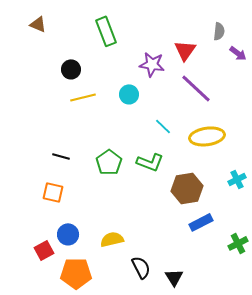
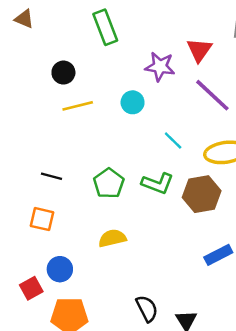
brown hexagon: (187, 188) -> (202, 194), moved
yellow semicircle: (112, 239) -> (112, 238), moved

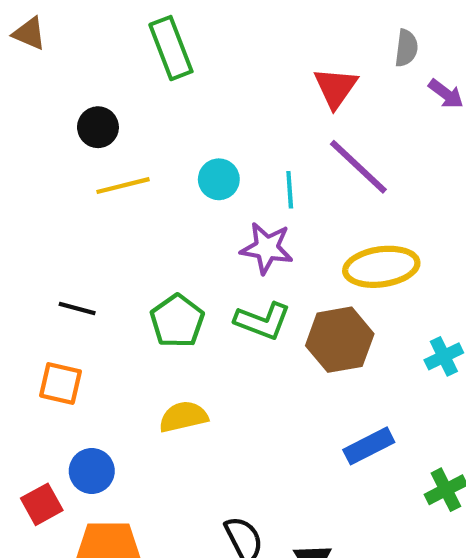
purple star: (160, 67) -> (267, 248), moved
cyan line: (173, 140) -> (290, 190), moved, turned 42

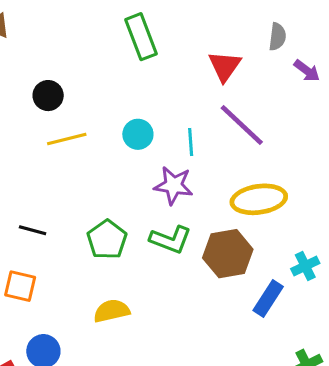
green rectangle: (171, 48) -> (141, 37), moved
blue rectangle: (369, 446) -> (268, 299), moved, turned -30

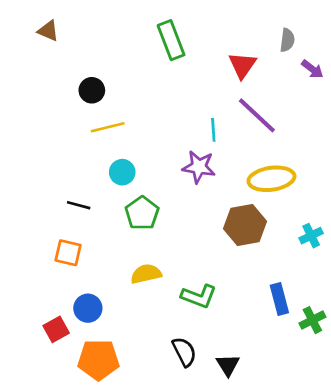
cyan circle: (138, 134) -> (122, 172), moved
green L-shape: (170, 240) -> (199, 296), moved
blue rectangle: (268, 299) -> (279, 299), moved, turned -48

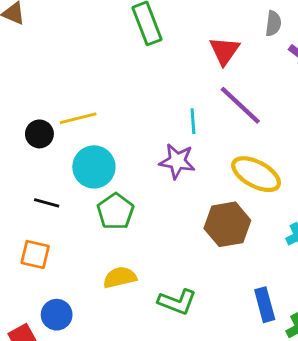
black circle: (92, 90) -> (39, 134), moved
cyan circle: (122, 172) -> (94, 167), size x1.5
yellow ellipse: (271, 179) -> (256, 174), turned 36

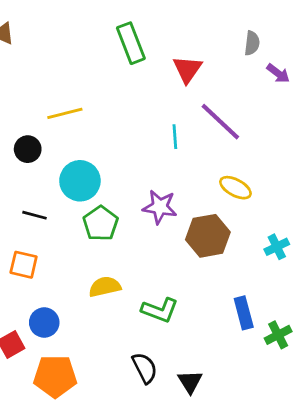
red triangle: (225, 51) -> (187, 69), moved
yellow line: (78, 118) -> (65, 113), moved
purple star: (177, 161) -> (160, 207), moved
yellow ellipse: (256, 174) -> (235, 188), size x0.7

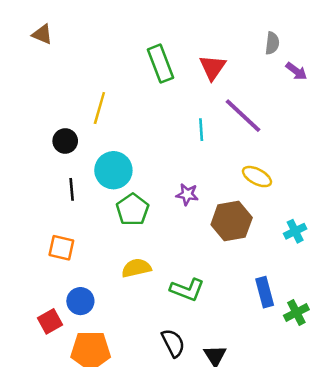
green rectangle: (131, 43) -> (160, 64), moved
yellow line: (65, 113) -> (99, 108), turned -60
purple star: (160, 207) -> (187, 194), size x0.7
black line: (35, 215) -> (72, 189), moved, turned 70

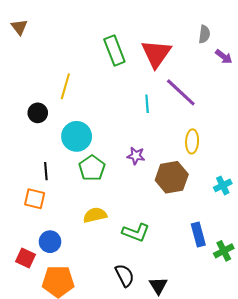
brown triangle: (42, 34) -> (19, 27), turned 30
red triangle: (213, 67) -> (156, 54), size x1.4
yellow ellipse: (257, 177) -> (192, 141), turned 65
black line: (72, 189) -> (46, 171), moved
red square: (50, 321) -> (25, 258), turned -36

